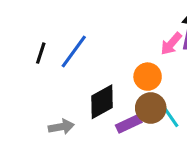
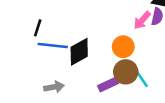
blue line: (74, 51) -> (53, 45), moved, turned 60
black diamond: (102, 102) -> (79, 52), moved

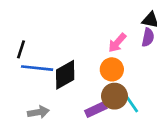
pink arrow: (142, 20) -> (117, 43), moved

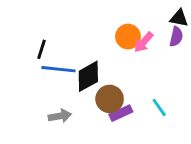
orange circle: (112, 69) -> (128, 37), moved
brown circle: (114, 96) -> (110, 99), moved

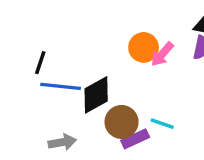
cyan line: (159, 107) -> (162, 124), moved, turned -36

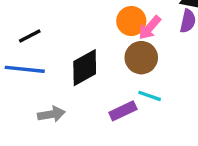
black line: (40, 63) -> (30, 36), turned 45
blue line: (61, 86) -> (25, 69), moved
brown circle: (122, 122) -> (141, 58), moved

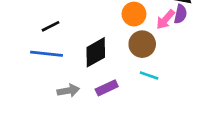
pink arrow: (150, 28) -> (165, 20), moved
purple rectangle: (123, 111) -> (107, 88), moved

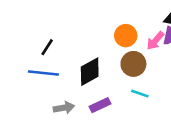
black line: (51, 26) -> (47, 47), turned -30

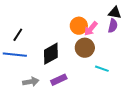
pink arrow: (155, 41) -> (91, 29), moved
cyan line: (140, 94) -> (102, 69), moved

